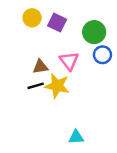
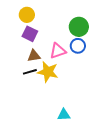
purple square: (57, 23) -> (30, 34), moved
blue circle: (102, 55) -> (78, 46), moved
pink triangle: (69, 61) -> (58, 51), turned 48

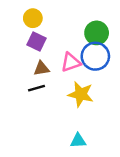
blue circle: (78, 46) -> (95, 56), size x1.5
yellow star: (48, 72) -> (81, 94), moved

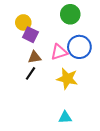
yellow circle: (33, 18) -> (23, 22), moved
green circle: (97, 33) -> (70, 14), moved
black line: (37, 88) -> (30, 73), turned -40

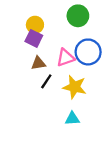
yellow circle: (23, 22) -> (35, 25), moved
black line: (30, 73) -> (46, 81), moved
cyan triangle: (65, 117) -> (72, 119), moved

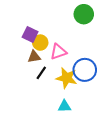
green circle: (78, 16) -> (84, 14), moved
yellow circle: (35, 25) -> (40, 43), moved
blue circle: (88, 52) -> (85, 70), moved

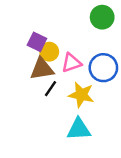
brown triangle: (34, 57) -> (42, 69), size x1.5
blue circle: (85, 70) -> (103, 68), moved
cyan triangle: (65, 106) -> (79, 129), size x1.5

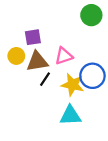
purple square: (37, 42) -> (33, 37), turned -35
yellow circle: (49, 52) -> (16, 56), moved
blue circle: (103, 68) -> (92, 76), moved

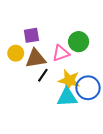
green circle: (91, 15) -> (79, 42), moved
blue circle: (92, 76) -> (88, 88), moved
cyan triangle: (70, 116) -> (67, 97), moved

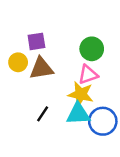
pink triangle: (61, 53) -> (88, 75), moved
black line: (43, 75) -> (43, 114), moved
blue circle: (88, 88) -> (103, 121), moved

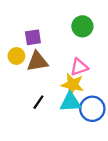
green circle: (92, 49) -> (82, 26), moved

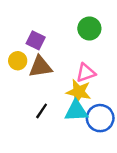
purple square: (33, 37) -> (36, 40), turned 35

